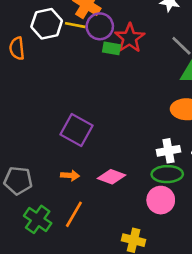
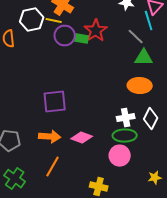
purple circle: (100, 26) -> (65, 36), moved
purple square: (76, 130) -> (55, 102), turned -35
orange arrow: (70, 175) -> (50, 137), size x1.5
green cross: (38, 219) -> (15, 179), moved

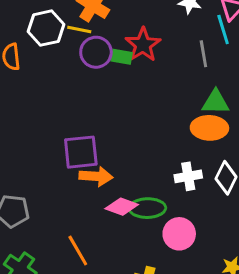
gray line: (136, 37) -> (203, 54), turned 36
green triangle: (144, 58) -> (215, 102), moved
green ellipse: (125, 136) -> (147, 208), moved
orange arrow: (50, 137) -> (96, 176), moved
orange line: (53, 167) -> (78, 250), turned -60

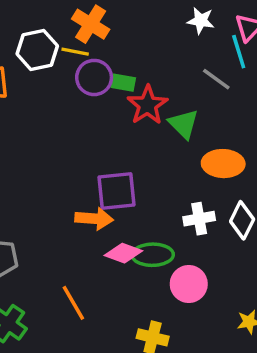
red star: (143, 45) -> (147, 105), moved
gray line: (203, 54) -> (216, 79), turned -44
green triangle: (215, 102) -> (184, 124), moved, turned 44
purple square: (81, 152) -> (116, 191), moved

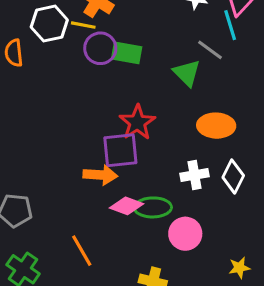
green rectangle: (123, 83) -> (127, 53), size x1.4
red star: (147, 105) -> (137, 122), moved
green triangle: (184, 124) -> (187, 73), moved

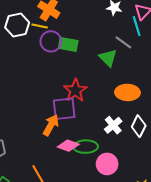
orange arrow: (100, 175) -> (51, 125), turned -65
white cross: (195, 175) -> (113, 125), turned -30

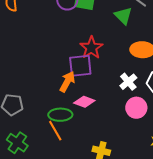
green ellipse: (86, 147) -> (60, 115), moved
pink circle: (107, 164) -> (136, 108), moved

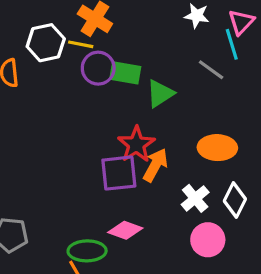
green triangle: (123, 16) -> (160, 94), moved, turned 42
orange arrow: (67, 82) -> (155, 165), moved

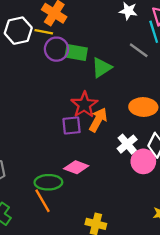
purple square: (119, 173) -> (72, 126), size x0.7
pink circle: (208, 240) -> (143, 161), moved

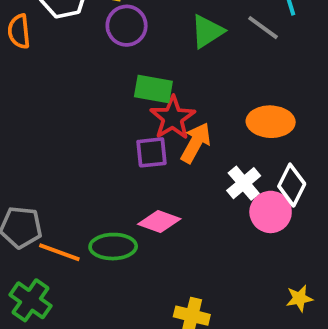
green rectangle: (76, 53) -> (153, 89), moved
green triangle: (102, 68) -> (207, 31), moved
orange line: (43, 201) -> (59, 252), moved, turned -40

